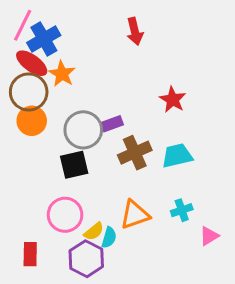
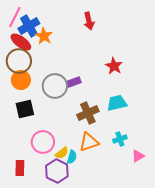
orange star: (62, 74) -> (44, 36), moved
brown cross: (135, 153) -> (88, 113), moved
black square: (74, 165) -> (25, 109), moved

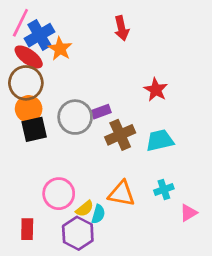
black square: (25, 109) -> (34, 129), moved
brown cross: (88, 113) -> (120, 135), moved
orange triangle: (89, 142) -> (122, 194), turned 30

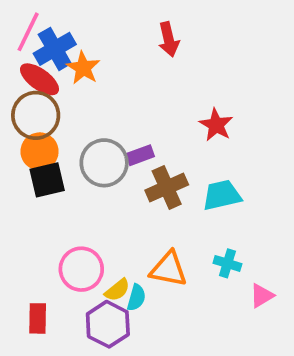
cyan cross: (164, 190) -> (227, 263), turned 36

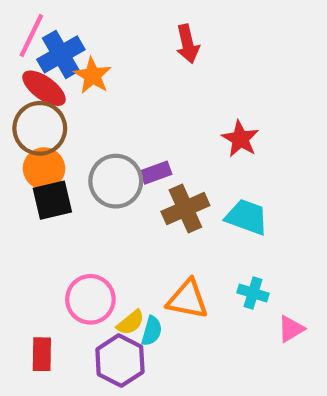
cyan trapezoid: (222, 195) -> (247, 217), turned 33

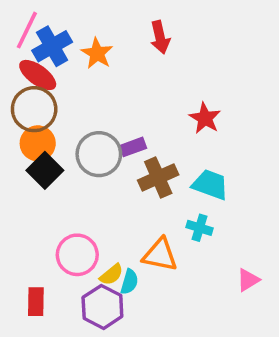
orange star: (93, 76) -> (97, 53), moved
black square: (52, 200) -> (45, 170), turned -32
cyan cross: (253, 293) -> (200, 228), moved

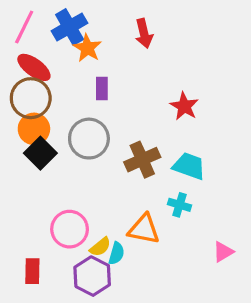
blue cross: (52, 46) -> (70, 27), moved
purple rectangle: (133, 147) -> (102, 88), moved, turned -70

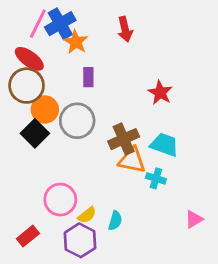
pink line: (24, 27) -> (38, 24), moved
orange circle: (34, 129) -> (45, 109), moved
orange triangle: (144, 229) -> (132, 160), moved
cyan semicircle: (116, 253) -> (115, 221), moved
red rectangle: (32, 271) -> (28, 236), turned 50

